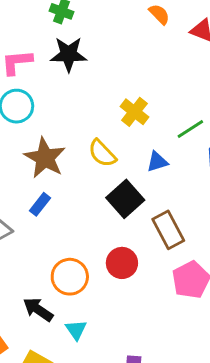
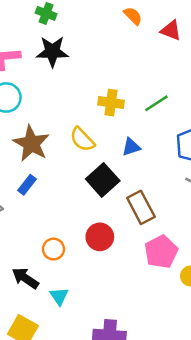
yellow cross: (135, 112) -> (111, 103), turned -30
green line: (190, 129) -> (156, 103), moved
orange circle: (70, 277) -> (53, 249), size x0.7

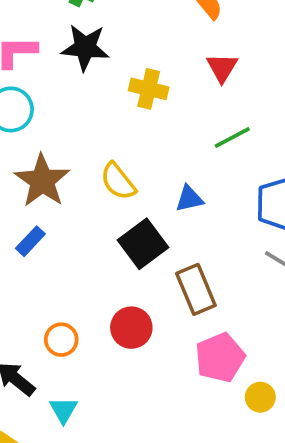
red triangle: (171, 30) -> (222, 68), moved, turned 35
yellow cross: (111, 103) -> (149, 89), moved

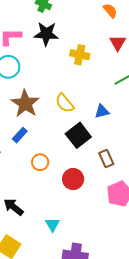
brown rectangle: (196, 289) -> (106, 158), size x0.7
orange circle: (61, 340) -> (40, 162), moved
cyan triangle: (63, 410) -> (52, 225), moved

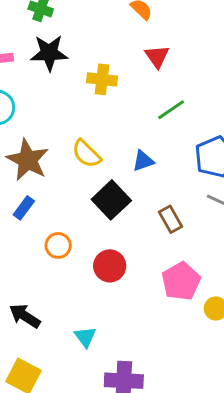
brown rectangle: (106, 158) -> (170, 219), moved

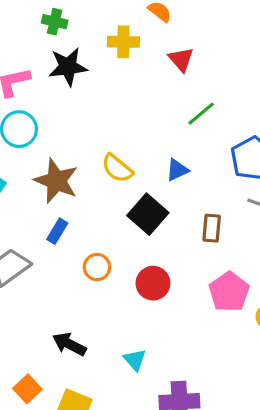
yellow cross: (102, 79) -> (123, 42), moved
brown rectangle: (170, 219) -> (212, 228), turned 40

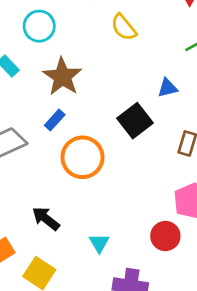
yellow semicircle: (117, 168) -> (124, 27), moved
orange circle: (97, 267) -> (83, 157), size x1.8
red circle: (153, 283) -> (165, 236), moved

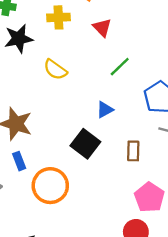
blue rectangle: (55, 120) -> (19, 161), turned -48

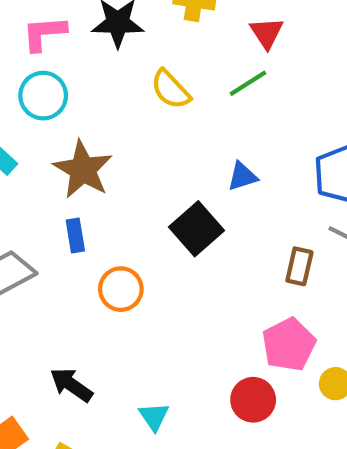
green line: (120, 67) -> (248, 83), moved
brown rectangle: (133, 151) -> (299, 266), moved
orange circle: (50, 186) -> (121, 289), size x0.7

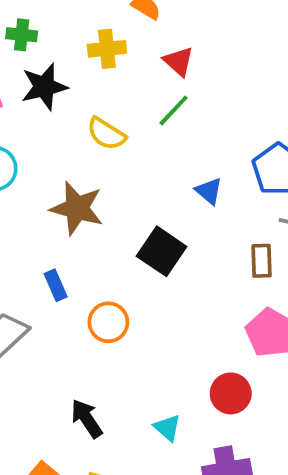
brown star: (83, 170) -> (77, 208), moved
blue triangle: (242, 176) -> (209, 191), moved, turned -48
black arrow: (71, 385) -> (87, 419), turned 36
red circle: (253, 400) -> (231, 393), moved

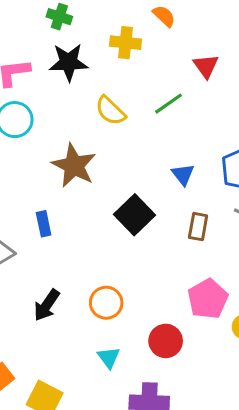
red triangle: (179, 61) -> (206, 66), moved
brown rectangle: (262, 261) -> (198, 227), moved
orange circle: (108, 322) -> (106, 303), moved
black arrow: (87, 419) -> (47, 305), moved, turned -124

